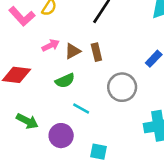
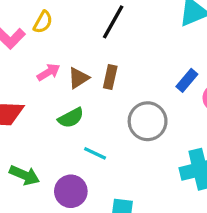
brown rectangle: (96, 52) -> (110, 77), turned 30

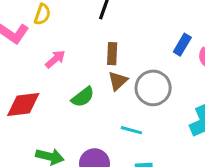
brown triangle: (78, 78) -> (118, 81), moved
cyan line: (95, 153) -> (131, 130), moved

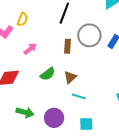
brown triangle: (118, 81) -> (70, 77), moved
gray circle: (153, 88) -> (89, 35), moved

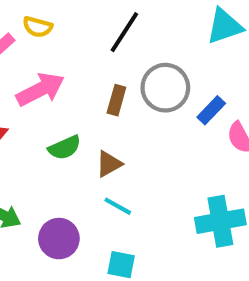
yellow semicircle: (23, 19) -> (38, 27), turned 72
pink arrow: (30, 49) -> (41, 89), size x1.6

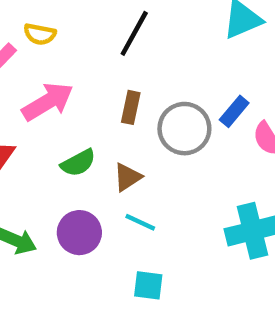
gray circle: (165, 88) -> (184, 129), moved
purple circle: (59, 239) -> (79, 233), moved

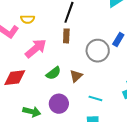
brown rectangle: (131, 107) -> (66, 36), moved
cyan line: (140, 222) -> (95, 98), moved

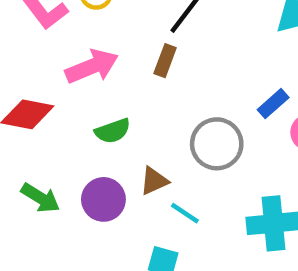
gray circle: (98, 51) -> (217, 144), moved
brown triangle: (76, 76) -> (154, 181), moved

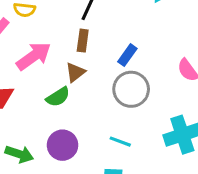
blue rectangle: (273, 104) -> (127, 55), moved
brown triangle: (154, 181) -> (75, 72), moved

